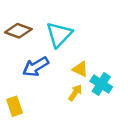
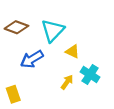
yellow triangle: (80, 69) -> (72, 51), moved

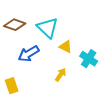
cyan triangle: (53, 31) -> (48, 28), turned -30
cyan cross: (90, 74) -> (89, 59), moved

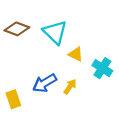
blue arrow: (29, 54) -> (45, 83), moved

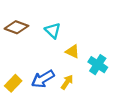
cyan triangle: (55, 32) -> (53, 31), size x0.7
yellow rectangle: (13, 99) -> (13, 83), moved, turned 63

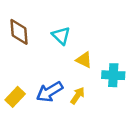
brown diamond: (16, 27) -> (19, 32), turned 65
cyan cross: (98, 65) -> (113, 75), turned -30

